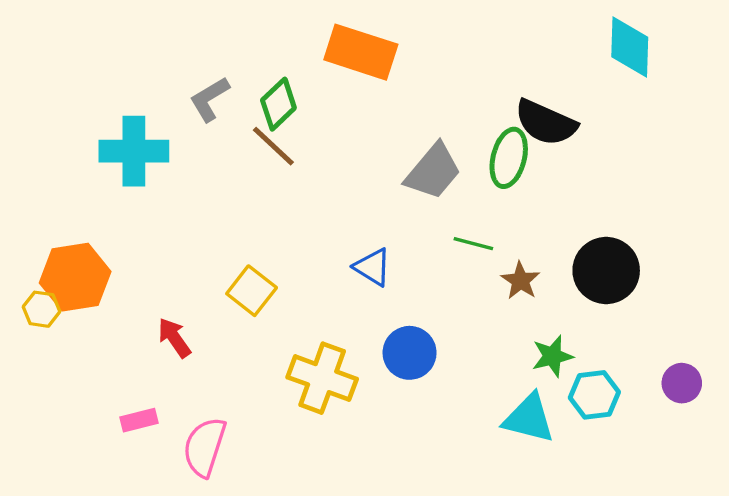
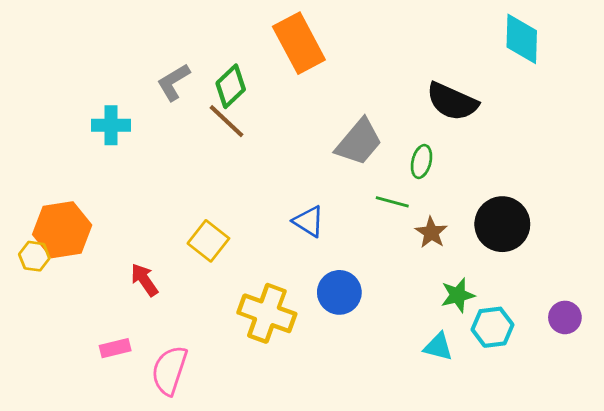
orange rectangle: (361, 52) -> (299, 43), turned 44
cyan cross: (134, 151) -> (111, 125), size x0.7
green ellipse: (509, 158) -> (421, 161), moved, size x0.7
cyan triangle: (529, 418) -> (438, 347), size x0.7

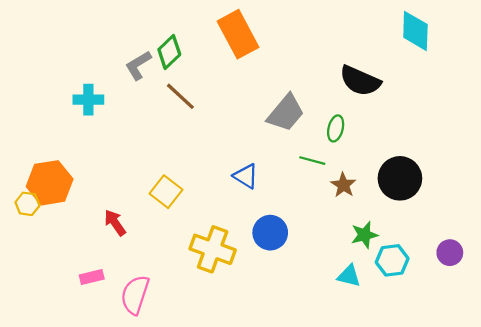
green diamond: (231, 86) -> (169, 52), moved

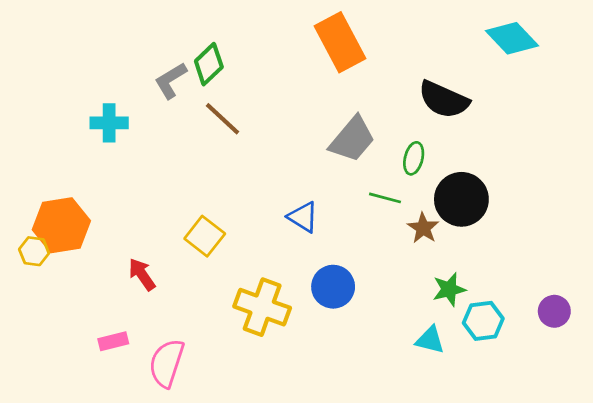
cyan diamond: (415, 31) -> (512, 38), turned -45
orange rectangle: (238, 34) -> (340, 42), moved
black circle: (400, 178) -> (461, 199), moved

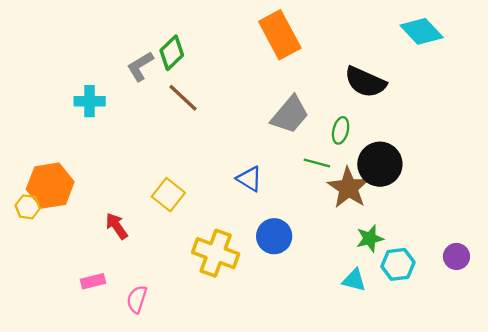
brown star: (423, 228) -> (348, 188), size x1.6
pink semicircle: (167, 363) -> (137, 299), size x0.7

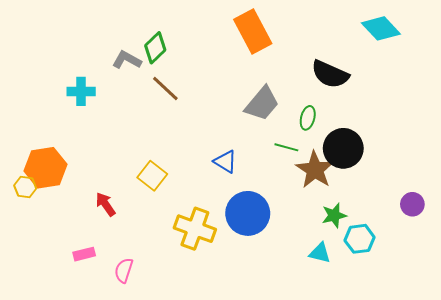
gray L-shape: (140, 66) -> (127, 60), turned 60
blue circle: (274, 236) -> (248, 213), size x1.4
purple circle: (456, 256) -> (412, 204), moved

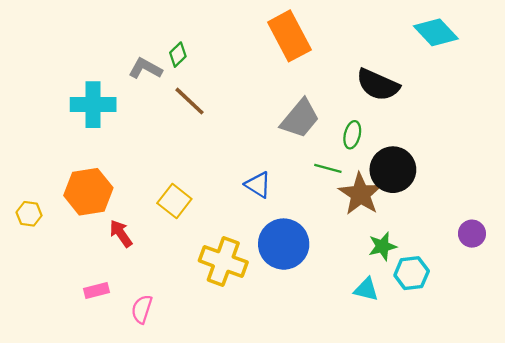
green diamond: (155, 48) -> (178, 55), size x0.7
cyan cross: (81, 91) -> (93, 105), size x1.4
orange hexagon: (45, 168) -> (88, 192), moved

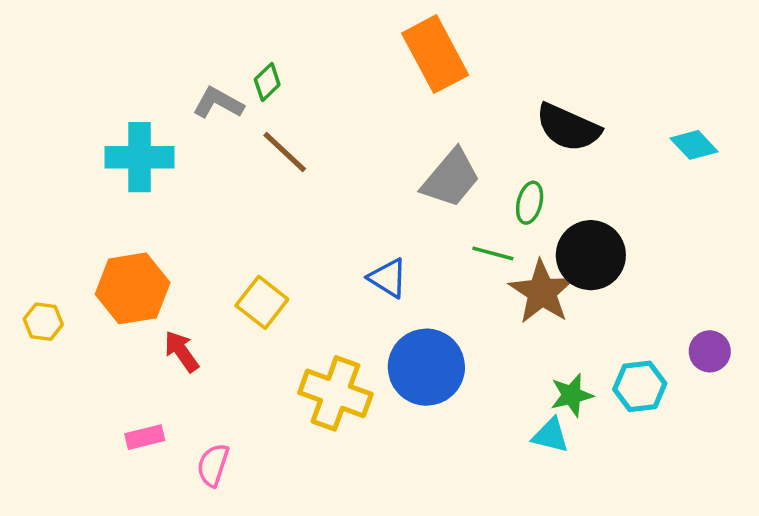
cyan diamond: (436, 32) -> (694, 145), moved, size x0.7
green star: (382, 246) -> (572, 395), moved
cyan hexagon: (412, 273) -> (640, 386), moved

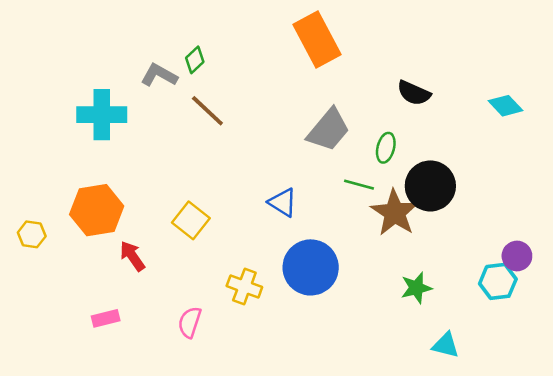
black semicircle: (568, 127) -> (414, 93), size x0.7
cyan hexagon: (640, 386) -> (498, 281), moved
yellow cross: (335, 393) -> (244, 287), size x0.7
cyan triangle: (551, 435) -> (446, 345), moved
pink semicircle: (213, 465) -> (190, 322), moved

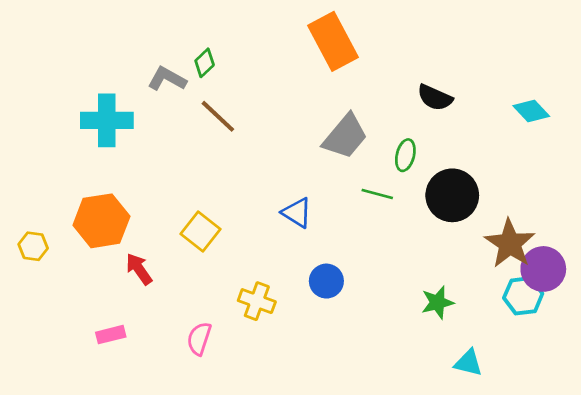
brown star: (395, 213) -> (510, 244), moved
purple circle: (517, 256) -> (543, 269), size x1.4
blue circle: (311, 267) -> (326, 281), size x0.6

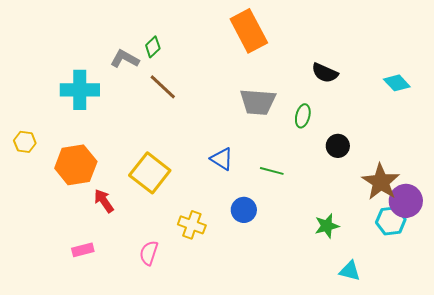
gray trapezoid: (345, 136) -> (258, 102), turned 54
green line: (377, 194) -> (272, 171), moved
black circle: (452, 195) -> (338, 146), size x0.6
yellow square: (201, 231) -> (150, 173), size x1.4
yellow hexagon: (33, 246) -> (25, 142), moved

